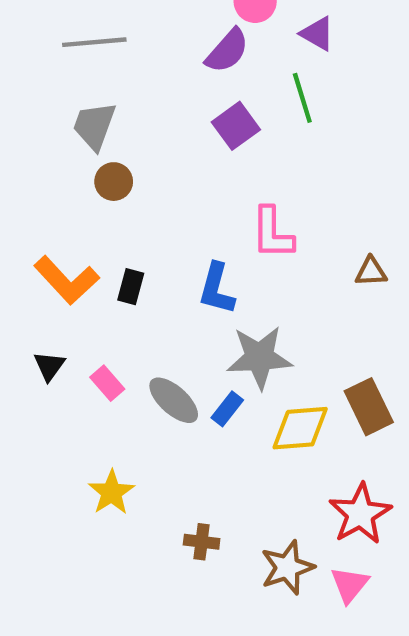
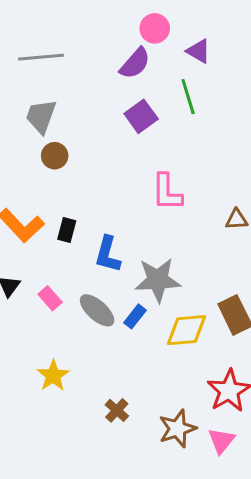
blue L-shape: (217, 289) -> (108, 254), moved
brown cross: (202, 542) -> (117, 410), turned 35

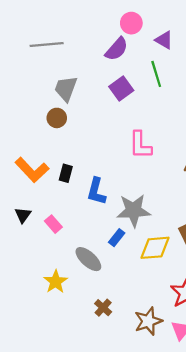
gray trapezoid: (41, 116) -> (66, 89), moved
gray ellipse: (97, 310) -> (88, 259), moved

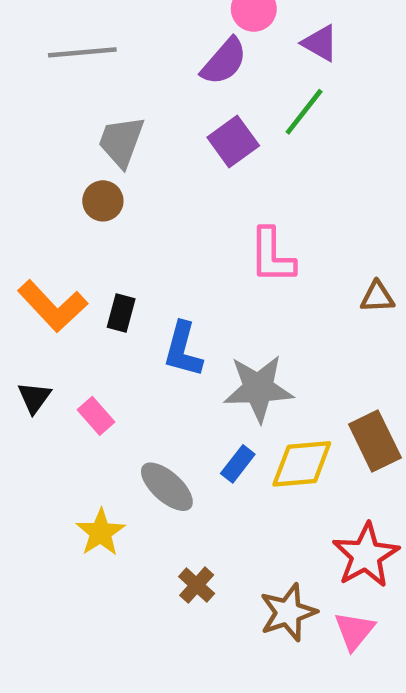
green line: (156, 74) -> (304, 112), turned 55
blue rectangle: (117, 238) -> (238, 464), moved

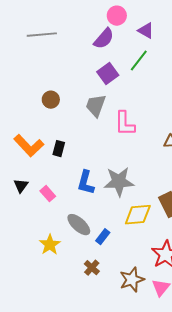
gray trapezoid: (121, 141) -> (96, 106), moved
blue L-shape: (183, 350) -> (86, 183), moved
blue rectangle: (238, 464) -> (103, 237), moved

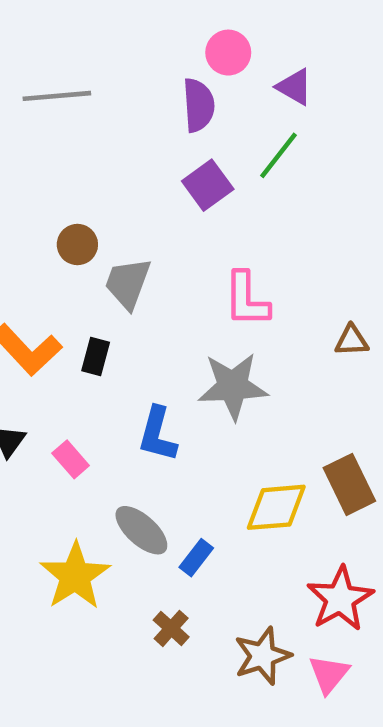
purple semicircle: (104, 39) -> (199, 105), turned -45
gray trapezoid: (96, 106) -> (128, 283), moved
gray star: (119, 182) -> (233, 386), moved
yellow star: (50, 245) -> (75, 576), size x1.4

